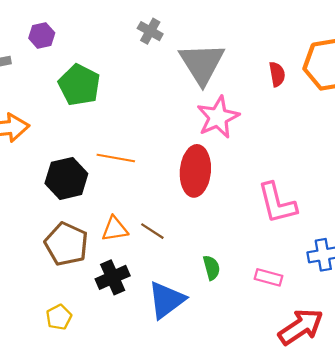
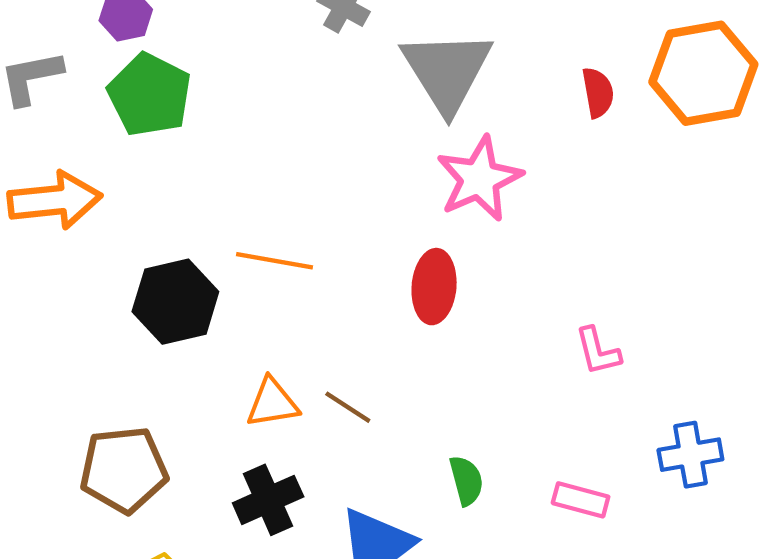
green pentagon: (79, 85) -> (150, 95), moved
red ellipse: (195, 171) -> (434, 287), size x0.7
pink L-shape: (277, 203) -> (598, 351), size x0.6
brown pentagon: (66, 244) -> (124, 470), moved, turned -30

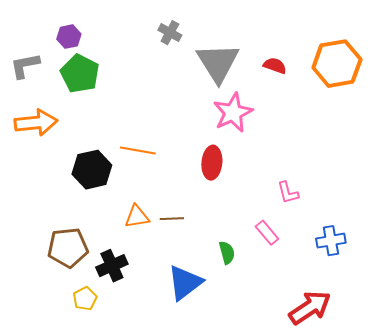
red semicircle: (598, 93) -> (275, 66), moved, turned -60
brown line: (348, 407) -> (172, 219), turned -35
black cross: (268, 500) -> (112, 266), moved
pink rectangle: (581, 500) -> (267, 233), moved, turned 35

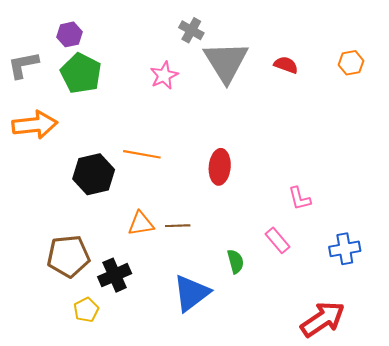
gray cross: (170, 33) -> (191, 30), moved
orange hexagon: (337, 64) -> (351, 63), size x0.5
pink star: (233, 113) -> (164, 75), moved, size x0.7

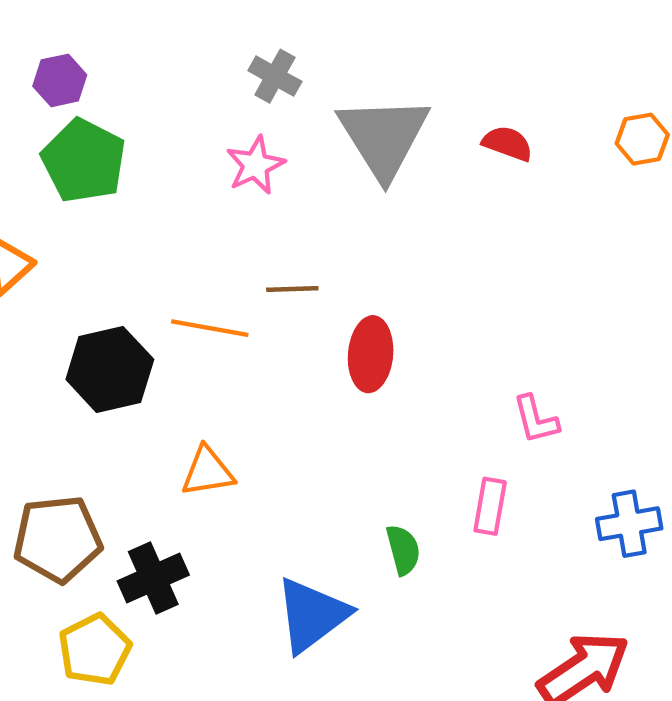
gray cross: (191, 30) -> (275, 76), moved
brown line: (178, 226) -> (292, 289), moved
pink rectangle: (278, 240) -> (490, 506), turned 50
yellow pentagon: (86, 310) -> (95, 650), size x1.4

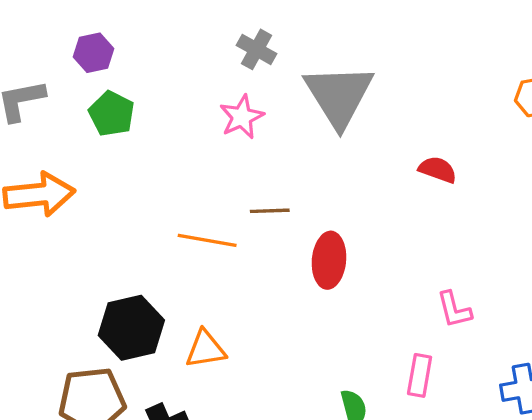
red semicircle: (507, 143) -> (438, 170), moved
green pentagon: (84, 161) -> (112, 114), size x0.7
black hexagon: (110, 369) -> (131, 328), moved

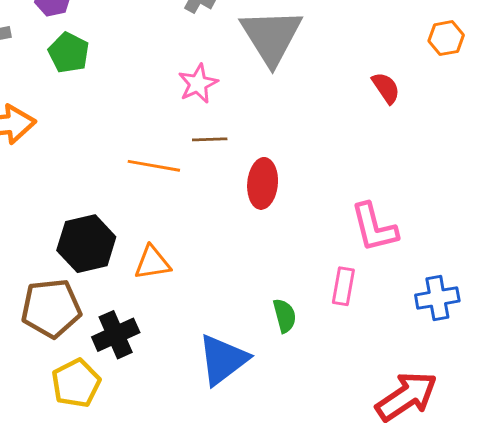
pink star: (242, 117) -> (198, 84), moved
red semicircle: (438, 170) -> (386, 88), moved, turned 36
pink L-shape: (454, 310) -> (374, 227), size x1.5

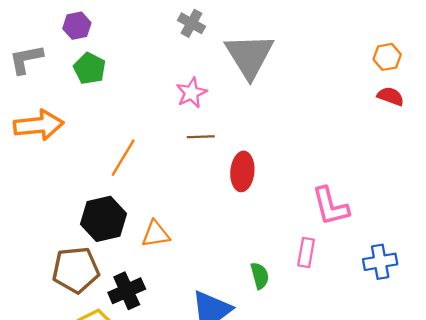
red semicircle: (386, 88) -> (391, 96), moved, turned -36
orange line: (154, 166) -> (123, 158), moved, turned -69

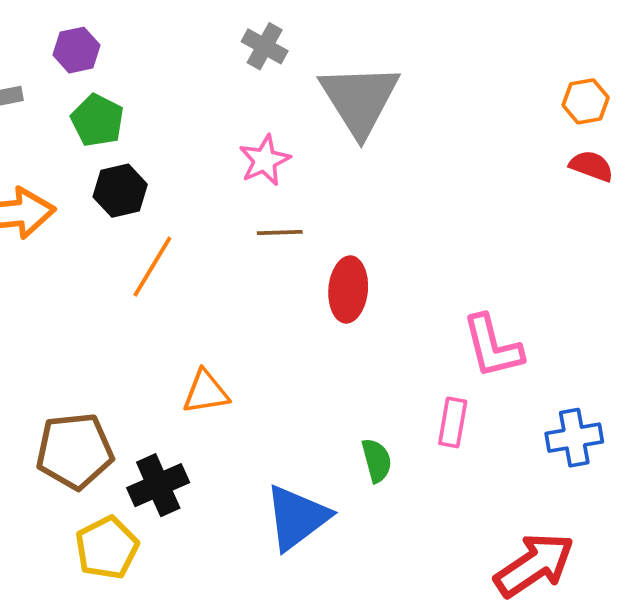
black hexagon: (104, 219) -> (120, 191), moved, size x0.7

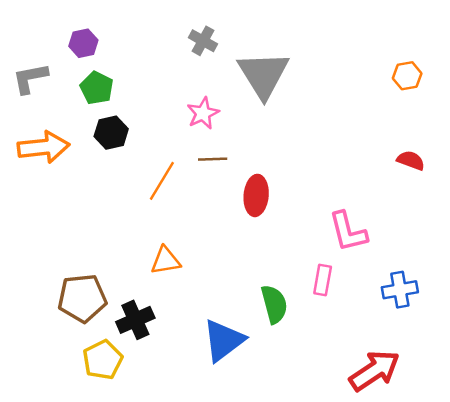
red semicircle: (591, 166) -> (411, 160), moved
orange line: (152, 267) -> (162, 181), moved
green semicircle: (377, 460) -> (274, 304), size x1.4

